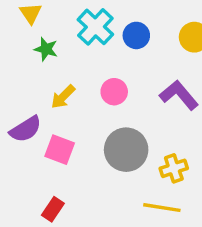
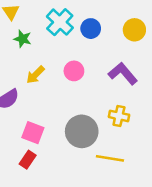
pink square: (60, 150) -> (33, 133), moved
gray circle: (126, 150) -> (82, 131), moved
yellow cross: (174, 168) -> (119, 116), moved, turned 30

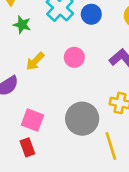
yellow line: (110, 158) -> (111, 146), turned 64
red rectangle: (28, 160) -> (27, 147), turned -54

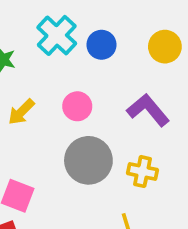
gray circle: (82, 119) -> (88, 160), moved

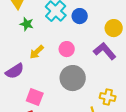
yellow circle: (165, 47) -> (114, 28), moved
yellow cross: (143, 172) -> (108, 97), moved

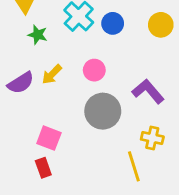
yellow circle: (114, 28) -> (161, 25), moved
purple L-shape: (105, 51) -> (148, 91), moved
purple semicircle: (15, 71) -> (21, 83), moved

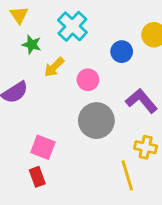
blue circle: (113, 23) -> (122, 52), moved
yellow arrow: (52, 74) -> (54, 67), moved

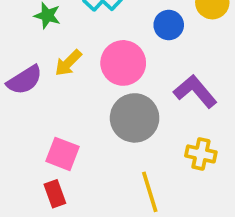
yellow arrow: (54, 67) -> (68, 63), moved
pink circle: (88, 80) -> (123, 63), size x1.5
yellow line: (127, 175) -> (150, 192), moved

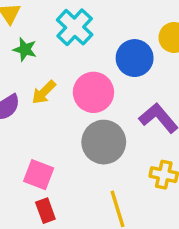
blue circle: (169, 25) -> (135, 58), size x1.4
red rectangle: (55, 194) -> (45, 211), moved

